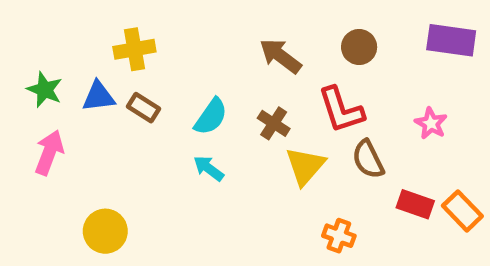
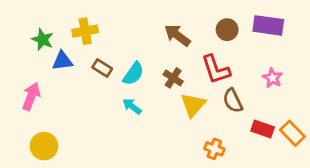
purple rectangle: (451, 40) -> (268, 25), moved
green star: (45, 90) -> (43, 40), moved
brown rectangle: (143, 108) -> (102, 68), moved
yellow circle: (105, 231) -> (44, 146), moved

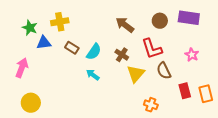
red rectangle: (263, 129) -> (185, 91), turned 56
orange rectangle: (292, 133) -> (206, 94), turned 30

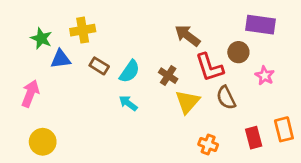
brown circle: (160, 21) -> (238, 52), moved
brown arrow: (125, 25) -> (187, 36), moved
red rectangle: (185, 91) -> (254, 138), moved

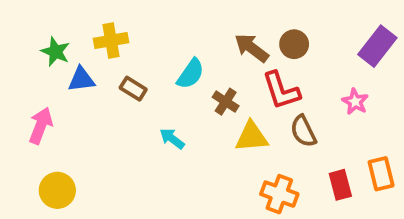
purple rectangle: (260, 25) -> (377, 46), moved, turned -60
brown circle: (238, 52) -> (294, 44), moved
cyan semicircle: (130, 71) -> (191, 74), moved
yellow triangle: (187, 102) -> (252, 137), turned 44
orange cross: (208, 145) -> (279, 194), size x1.4

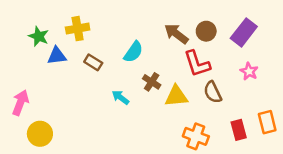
purple rectangle: (377, 46) -> (244, 32), moved
brown cross: (226, 102) -> (152, 82), moved
pink arrow: (41, 126) -> (20, 103), moved

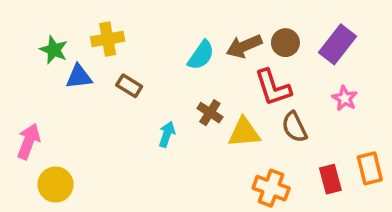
brown arrow: (176, 34) -> (244, 46), turned -60
cyan semicircle: (133, 52) -> (201, 55), moved
cyan arrow: (120, 97) -> (167, 134), turned 72

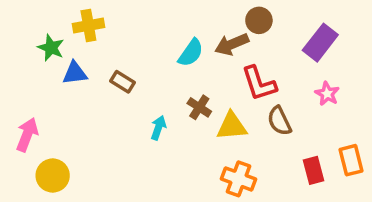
yellow cross: (108, 39) -> (88, 25), moved
brown circle: (285, 43) -> (259, 20), moved
orange cross: (271, 188) -> (238, 179), moved

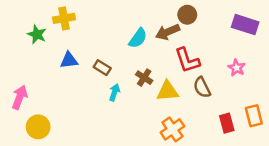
purple rectangle: (320, 43) -> (245, 25), moved, turned 70
blue triangle: (75, 73) -> (69, 60), moved
brown rectangle: (123, 82) -> (102, 68), moved
orange cross: (238, 179) -> (172, 129), turned 35

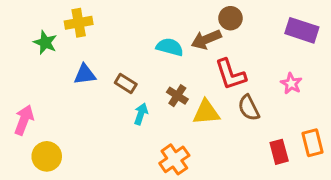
cyan semicircle: (138, 38) -> (170, 47), turned -110
orange cross: (172, 129) -> (174, 159), moved

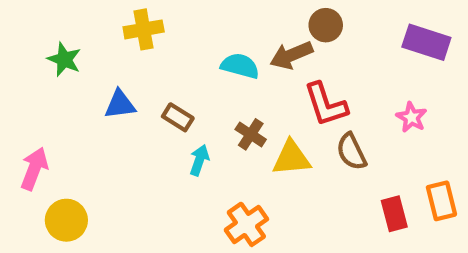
yellow cross: (79, 23) -> (144, 29), moved

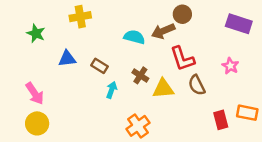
pink arrow: (34, 169) -> (35, 93), moved, turned 125
orange rectangle: (441, 201) -> (247, 113), turned -65

